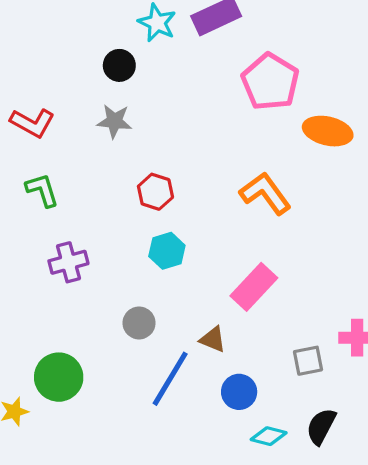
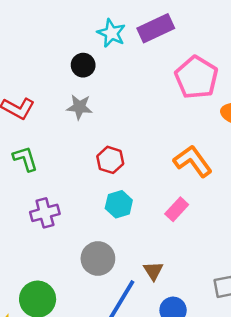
pink rectangle: (254, 287) -> (177, 209), moved, size x0.7
gray circle: (139, 323) -> (98, 258), size x1.4
brown triangle: (213, 339) -> (153, 271), turned 35

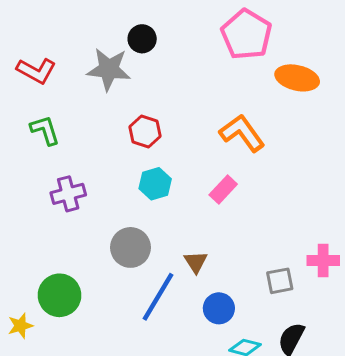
black circle: (83, 65) -> (142, 39), moved
gray star: (79, 107) -> (109, 69), size x1.4

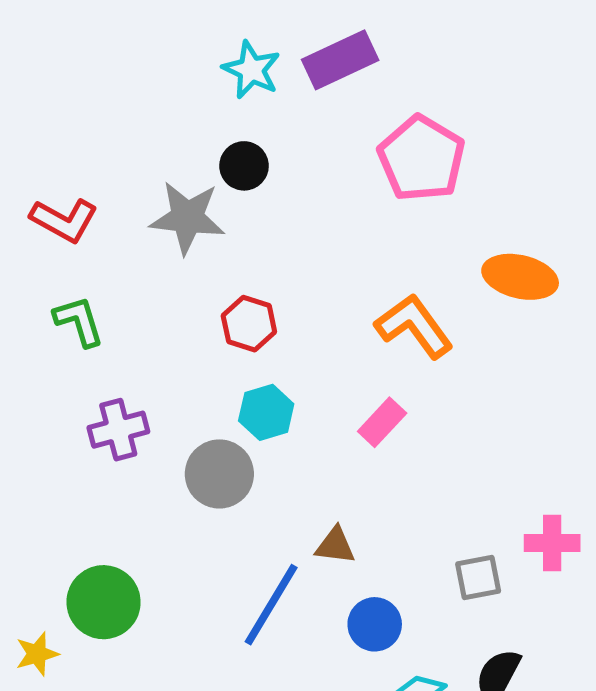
orange ellipse: (297, 78) -> (520, 277), moved
gray circle: (130, 247) -> (219, 474), moved
brown triangle: (196, 262) -> (335, 545), turned -50

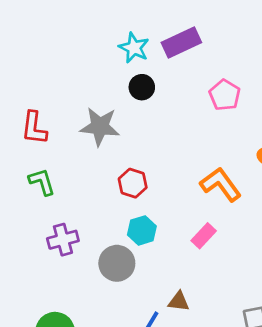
pink pentagon: (421, 158) -> (225, 95), size x0.7
black circle: (244, 166) -> (142, 87), moved
red L-shape: (64, 220) -> (34, 128), turned 68

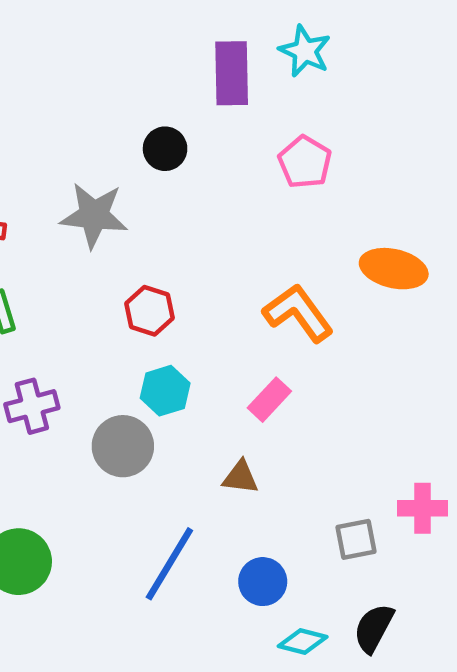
purple rectangle: (181, 42) -> (232, 73), turned -66
cyan star: (134, 48) -> (305, 51), moved
brown triangle: (179, 301) -> (241, 477), moved

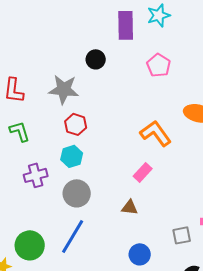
cyan star: (305, 51) -> (159, 15), turned 30
red hexagon: (150, 311) -> (76, 124), moved
cyan hexagon: (165, 391) -> (72, 156), moved
blue line: (169, 564) -> (73, 236), moved

